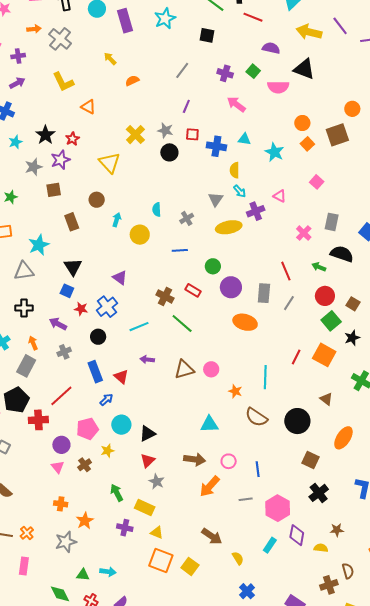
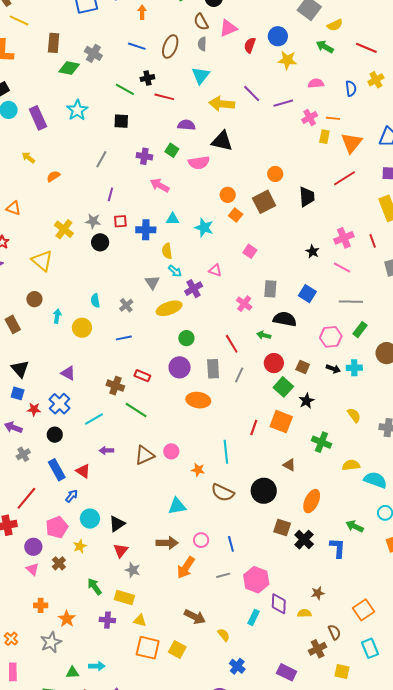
green circle: (213, 266) -> (186, 338), moved
black cross: (319, 493) -> (304, 540), moved

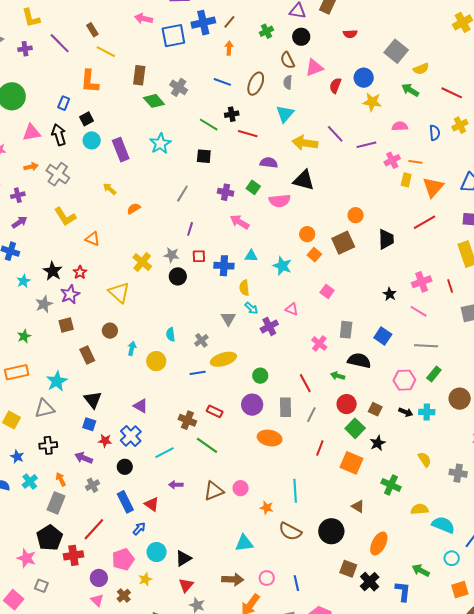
green diamond: (69, 68) -> (154, 101), turned 35
yellow ellipse: (169, 308) -> (223, 359), moved
red line: (254, 428) -> (320, 448), moved

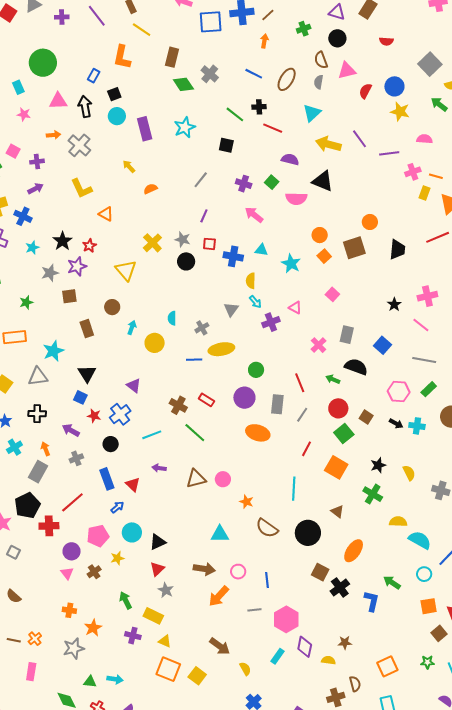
black star: (378, 443) -> (378, 465), moved
cyan line: (295, 491) -> (294, 489), moved

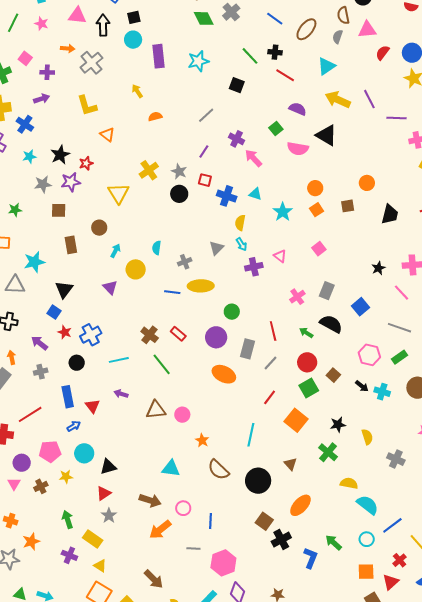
purple cross: (244, 184) -> (237, 139), moved
brown square: (354, 248) -> (348, 206), size x0.6
purple triangle: (134, 385) -> (110, 287), moved

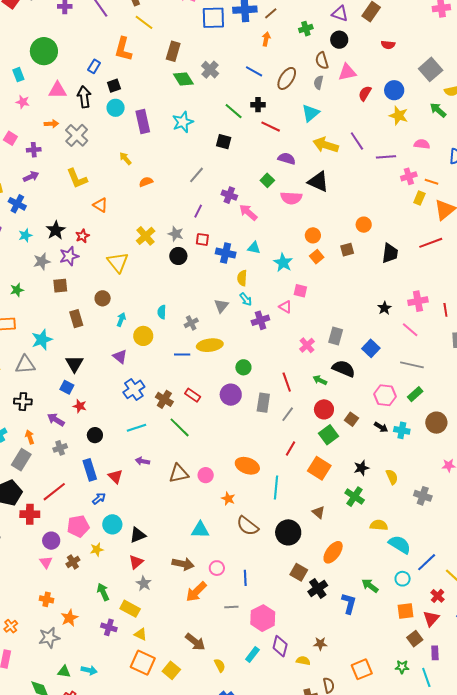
pink square: (319, 249) -> (300, 291), moved, turned -32
blue cross: (91, 335) -> (134, 389), moved
orange ellipse: (224, 374) -> (247, 466), moved

